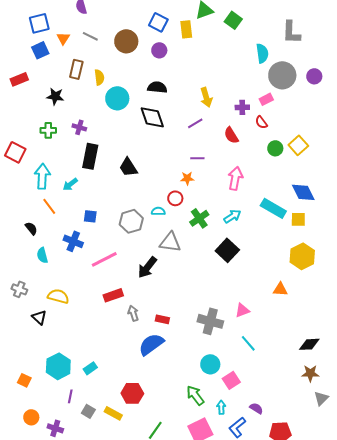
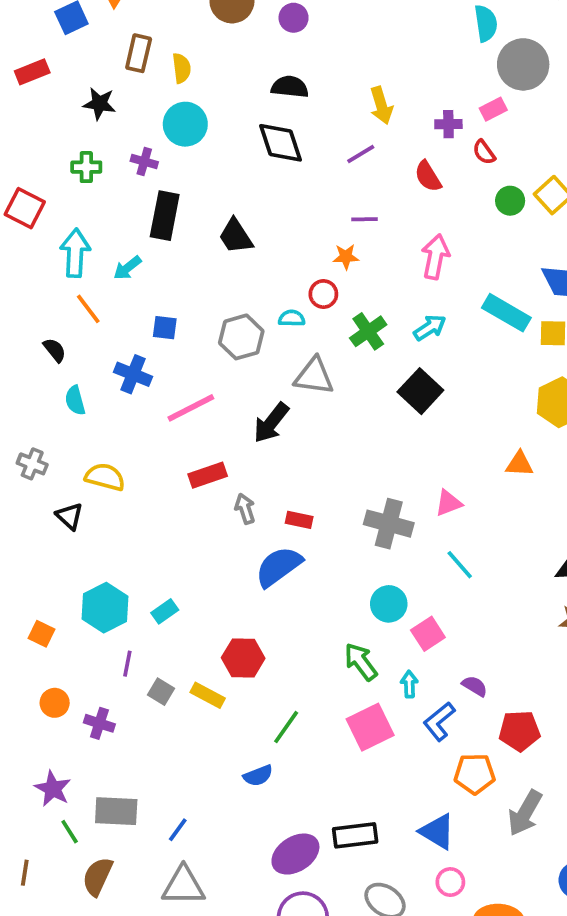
cyan circle: (117, 98) -> (185, 124), moved

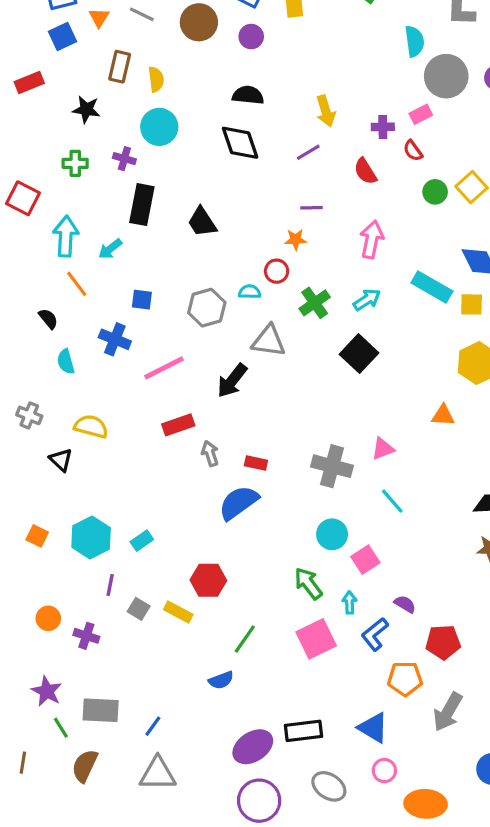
orange square: (42, 634) -> (37, 536), moved

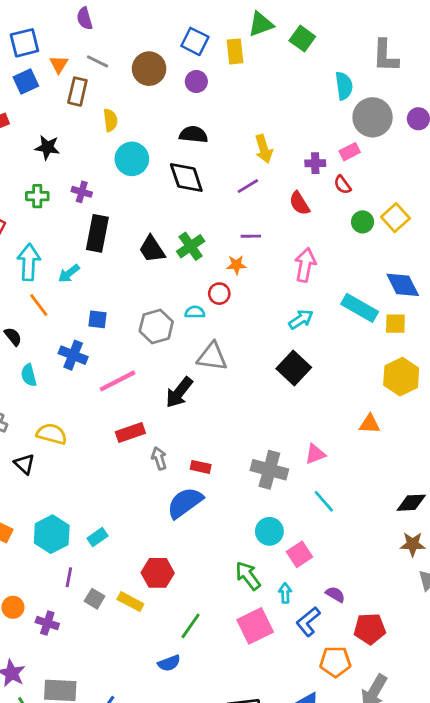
brown rectangle: (120, 67) -> (77, 92), moved
cyan circle: (159, 127) -> (132, 159), moved
green cross: (315, 303) -> (191, 246), moved

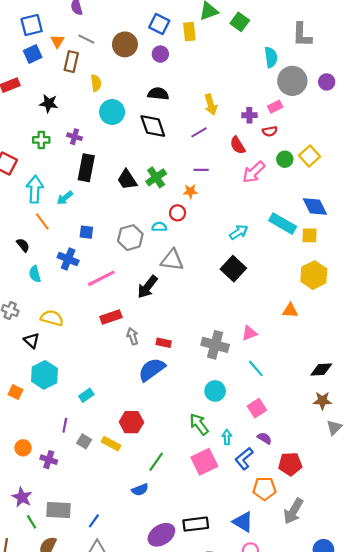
red semicircle: (342, 185) -> (270, 131), turned -64
pink arrow: (305, 265) -> (254, 172), moved, turned -145
cyan hexagon: (52, 534) -> (44, 375), moved
pink square: (299, 554) -> (257, 408), moved

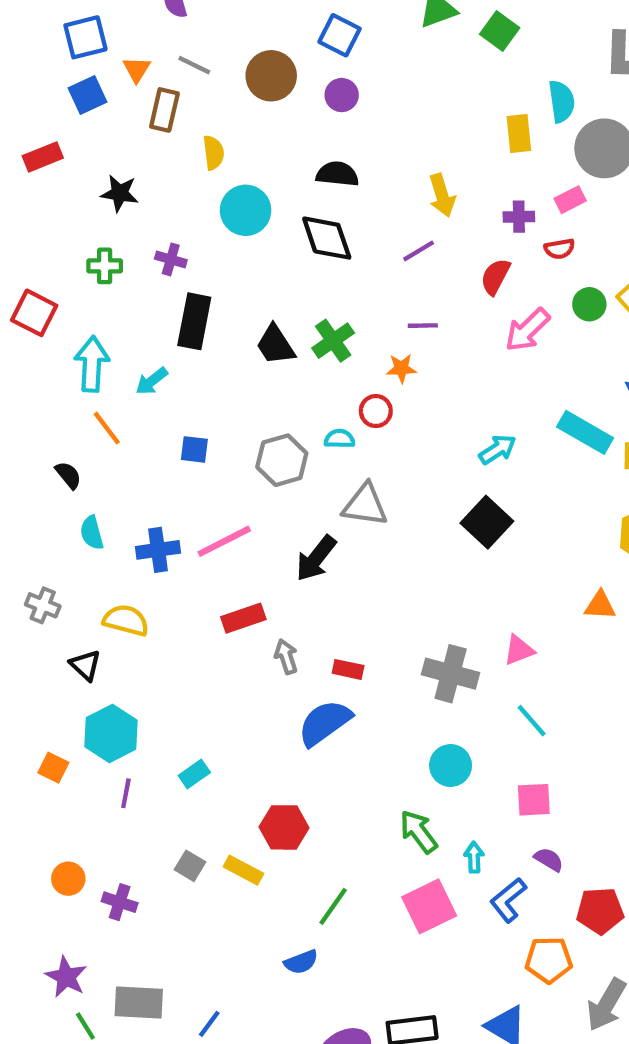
yellow rectangle: (189, 32) -> (519, 133), moved
red semicircle: (238, 145) -> (495, 277), turned 60
blue cross: (68, 259) -> (158, 550), moved, turned -30
pink square: (257, 408) -> (534, 800), turned 30
purple line: (65, 425) -> (126, 793), moved

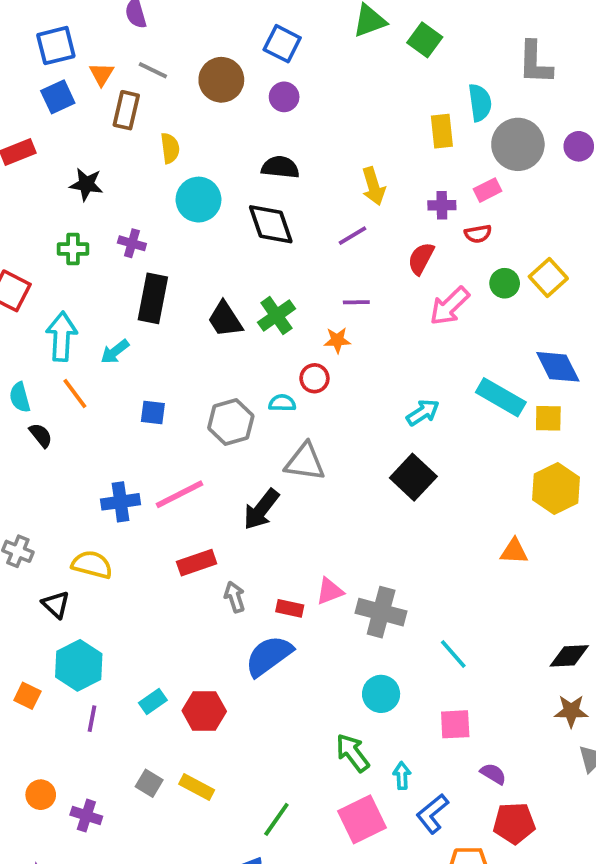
cyan semicircle: (92, 533) -> (20, 397), moved
pink triangle: (519, 650) -> (330, 591), moved
red hexagon: (284, 827) -> (204, 711), moved
purple semicircle: (549, 859) -> (493, 774), moved

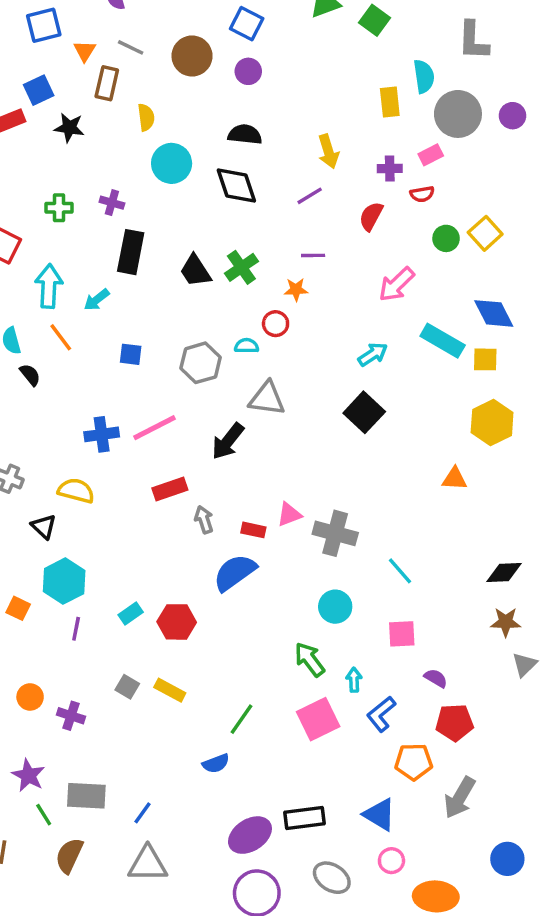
blue square: (58, 97) -> (39, 90), moved
black star: (86, 184) -> (69, 128), moved
pink arrow: (449, 306) -> (397, 284), moved

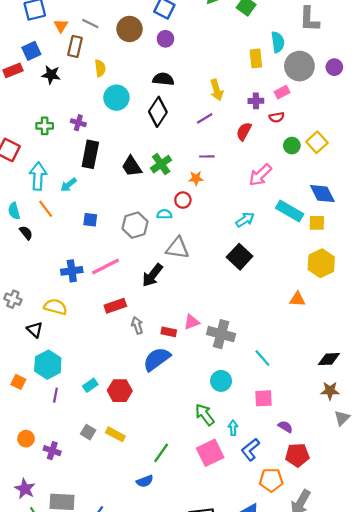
black diamond: (236, 186) -> (158, 112), turned 52

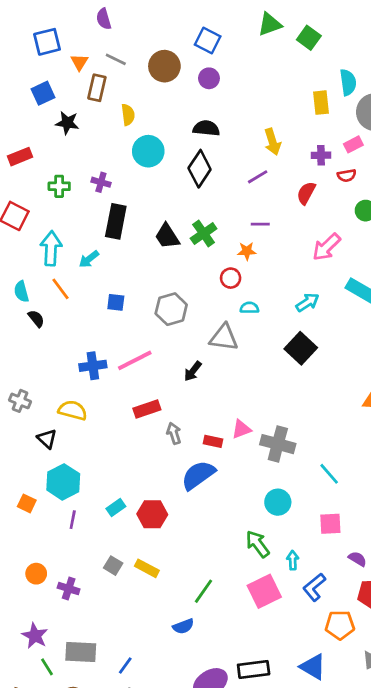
red rectangle: (13, 70) -> (20, 157), moved
cyan semicircle: (164, 214) -> (249, 308), moved
black arrow: (152, 275) -> (193, 371), size x0.7

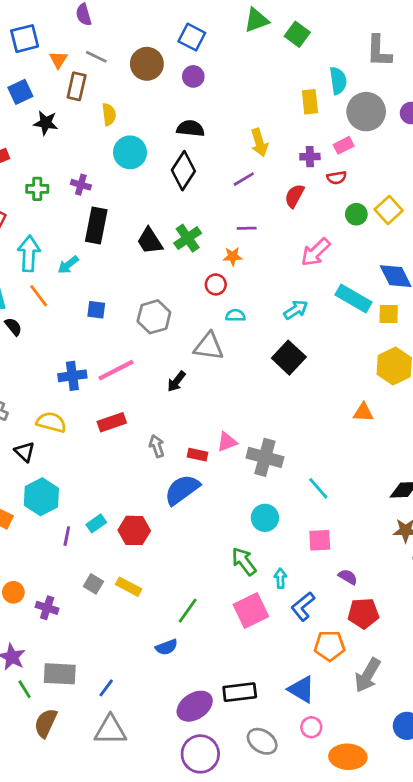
red rectangle: (147, 409) -> (112, 422), moved
purple line: (73, 520) -> (67, 536), moved

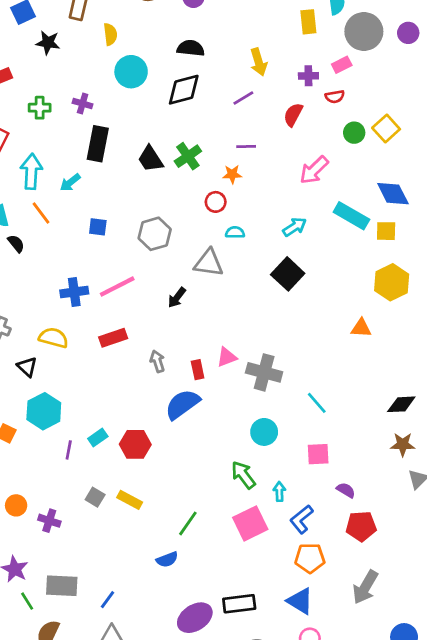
black diamond: (183, 171) -> (184, 90), turned 42
red rectangle: (197, 455) -> (198, 370), turned 66
orange pentagon: (330, 646) -> (310, 558), moved

